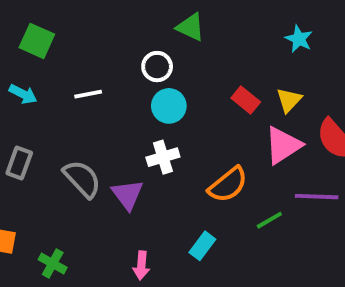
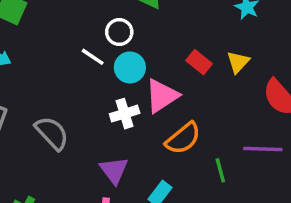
white line: (88, 94) -> (93, 57), moved, turned 45
pink triangle: (283, 145) -> (162, 96), moved
purple triangle: (127, 195) -> (114, 170), moved
green line: (269, 220) -> (220, 170), turned -75

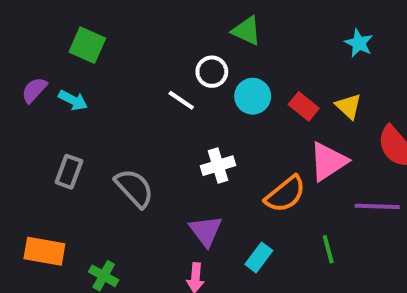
yellow triangle: (238, 62) -> (349, 106), turned -30
cyan circle: (130, 67) -> (253, 96), moved
pink triangle: (162, 96) -> (328, 161), moved
green line: (220, 170) -> (328, 249), moved

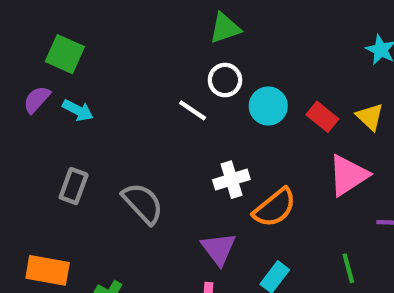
green triangle: (247, 31) -> (225, 28), moved, turned -44
green square: (87, 45) -> (65, 54), moved
orange semicircle: (285, 194) -> (275, 208), moved

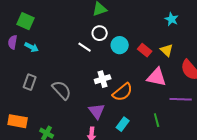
purple semicircle: (37, 100) -> (13, 42), turned -32
pink triangle: (348, 175) -> (157, 77), turned 45

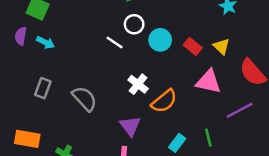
white cross: (103, 79) -> (138, 84), turned -35
purple line: (181, 99) -> (240, 110), turned -30
cyan rectangle: (123, 124) -> (177, 143), moved

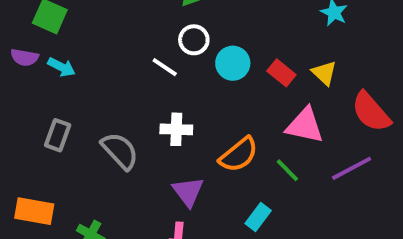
purple semicircle: (21, 36) -> (24, 57), turned -90
white cross: (138, 84) -> (176, 129), moved, turned -36
green line: (208, 138) -> (287, 170), moved, turned -30

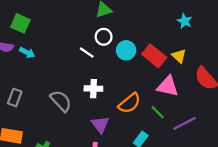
red rectangle: (281, 73) -> (154, 56), size x1.5
gray rectangle: (58, 135) -> (15, 98), moved
purple line: (352, 168) -> (185, 123), moved

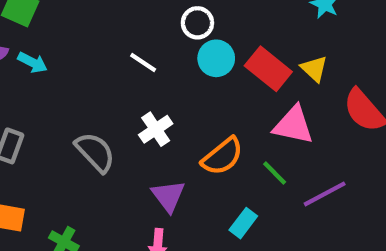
white circle: (104, 37) -> (197, 23), moved
white cross: (93, 89) -> (156, 129), turned -36

